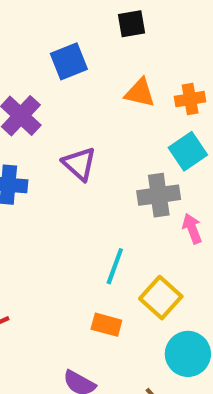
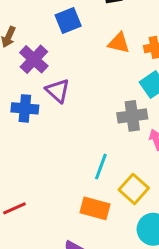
purple triangle: (79, 164) -> (58, 91), moved
orange rectangle: (106, 325) -> (95, 208), size x1.4

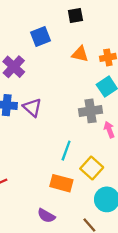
purple triangle: (58, 91) -> (32, 107), moved

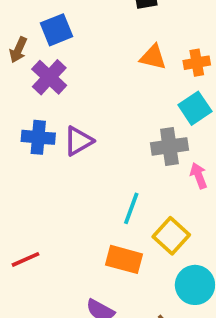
blue square: (40, 37) -> (56, 30), moved
purple triangle: (32, 107) -> (78, 141), turned 48

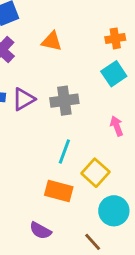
orange triangle: (153, 57) -> (52, 41), moved
gray cross: (169, 146) -> (64, 101), moved

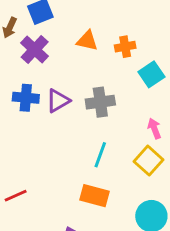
orange cross: (115, 38) -> (125, 47), moved
yellow square: (95, 173) -> (149, 161), moved

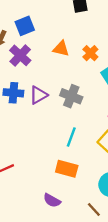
orange cross: (125, 47) -> (90, 53), turned -35
gray cross: (100, 102) -> (71, 96), turned 30

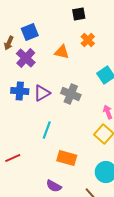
orange cross: (90, 53) -> (88, 40), moved
cyan line: (71, 137) -> (47, 130), moved

